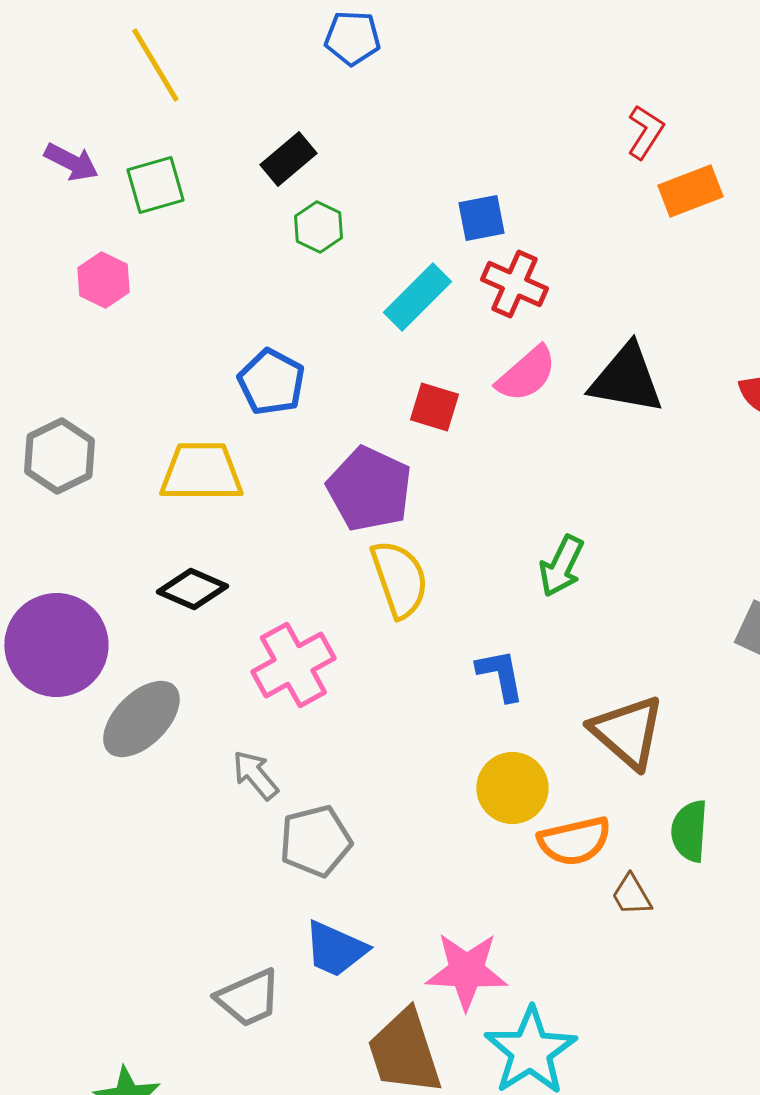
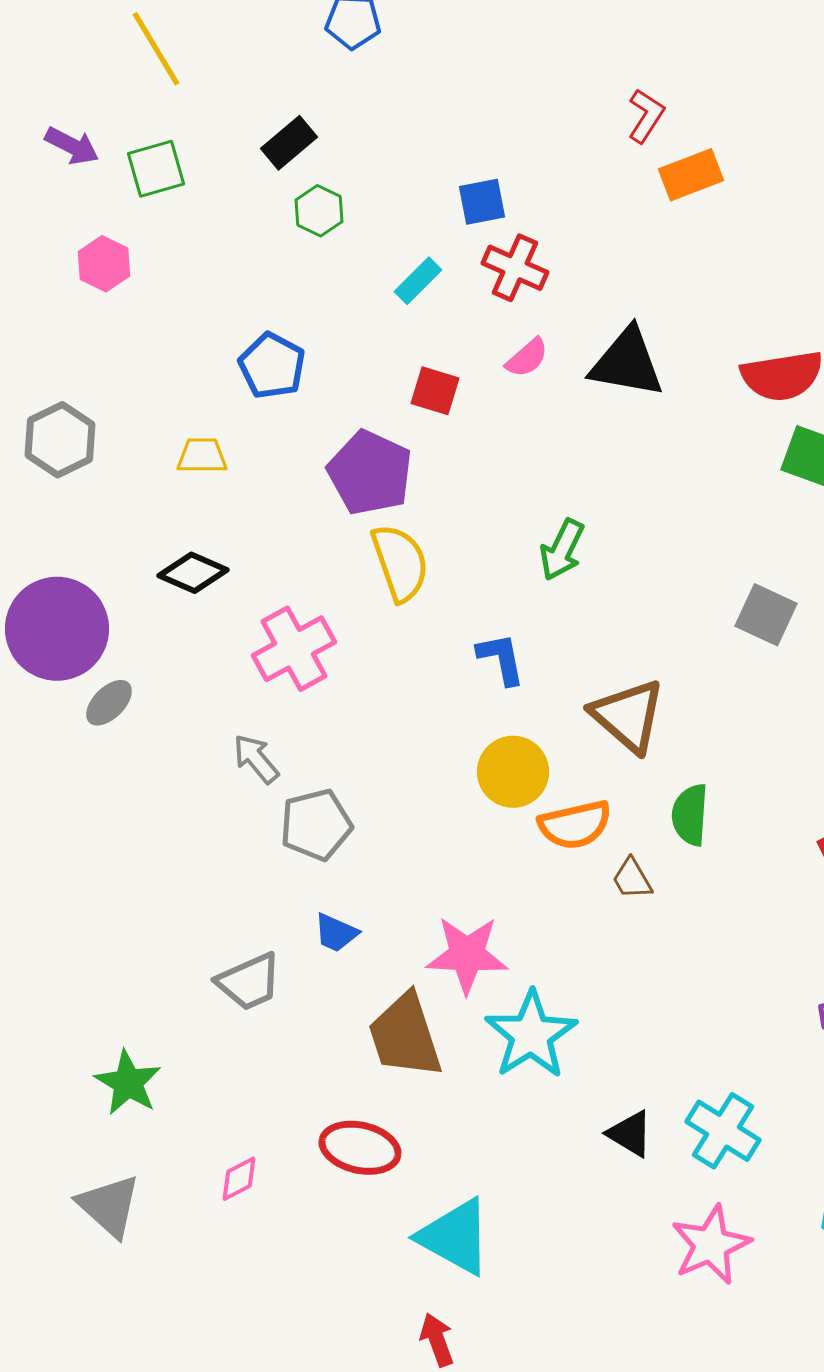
cyan rectangle: (417, 297) -> (418, 281), size x0.7
pink semicircle: (526, 374) -> (527, 358), size x0.7
yellow trapezoid: (201, 472) -> (202, 456), size x0.6
gray ellipse: (141, 719) -> (109, 703), moved, size x0.6
blue trapezoid: (335, 949) -> (336, 933), size x0.7

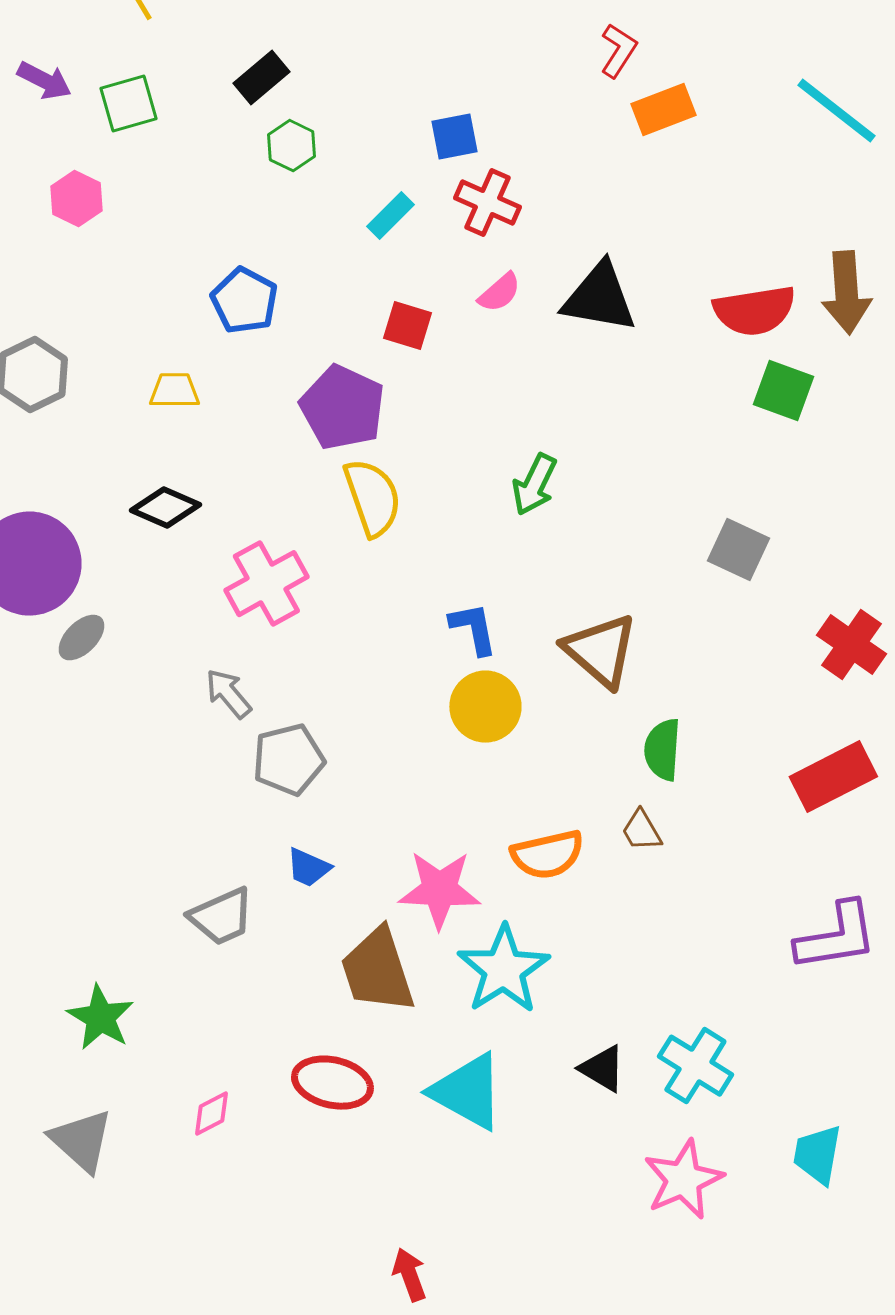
blue L-shape: (501, 659) -> (473, 629), moved
orange semicircle: (575, 825) -> (547, 855), moved
brown trapezoid: (632, 879) -> (641, 831), moved
cyan triangle: (455, 1237) -> (467, 1092), moved

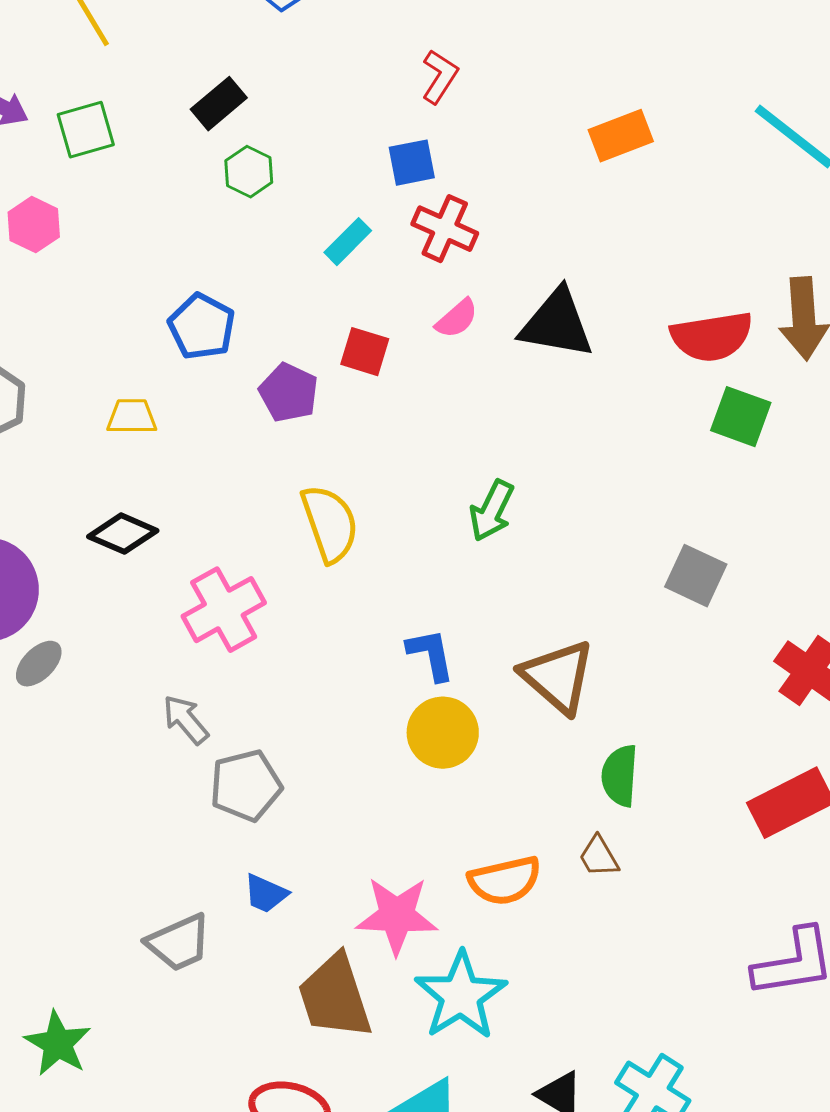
red L-shape: (618, 51) -> (440, 77), moved
purple pentagon: (342, 408) -> (289, 393), moved, size x0.7

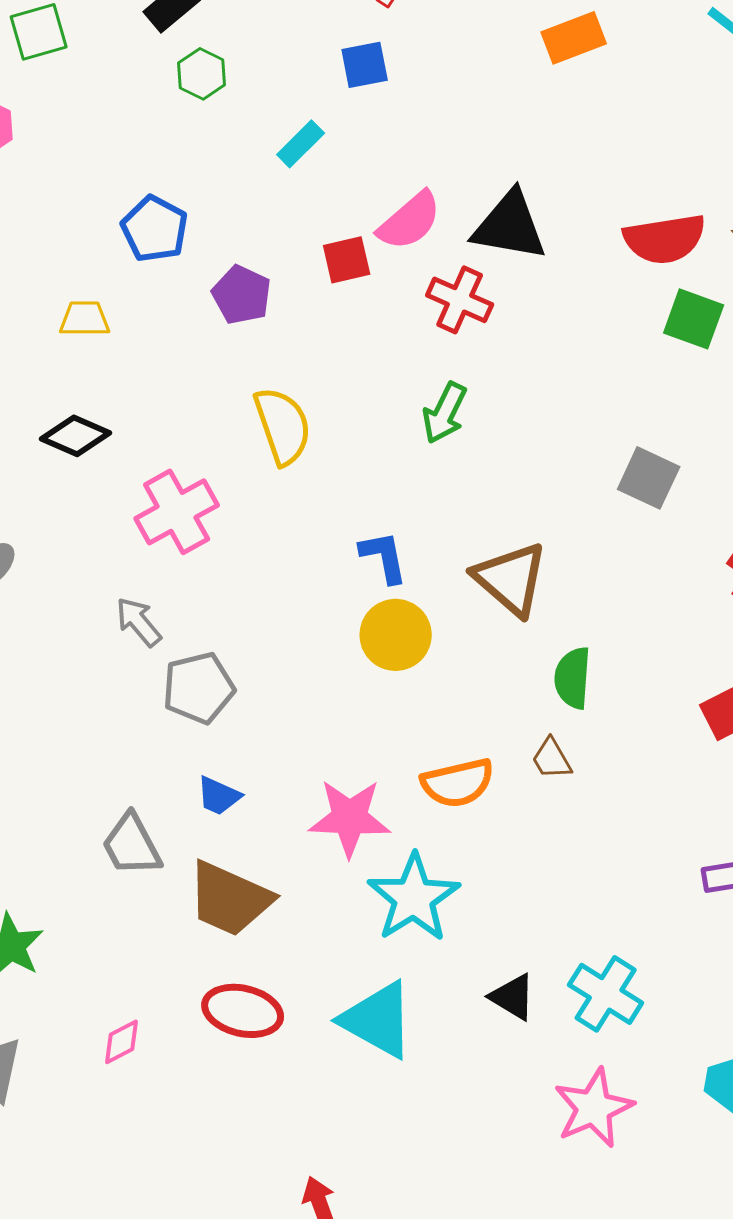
red cross: (445, 229) -> (460, 300), moved
pink semicircle: (457, 319) -> (410, 221), size x1.5
red square: (365, 352) -> (347, 260), moved, turned -30
gray trapezoid: (179, 943) -> (132, 845), turned 86
brown trapezoid: (335, 997) -> (230, 899), moved, turned -48

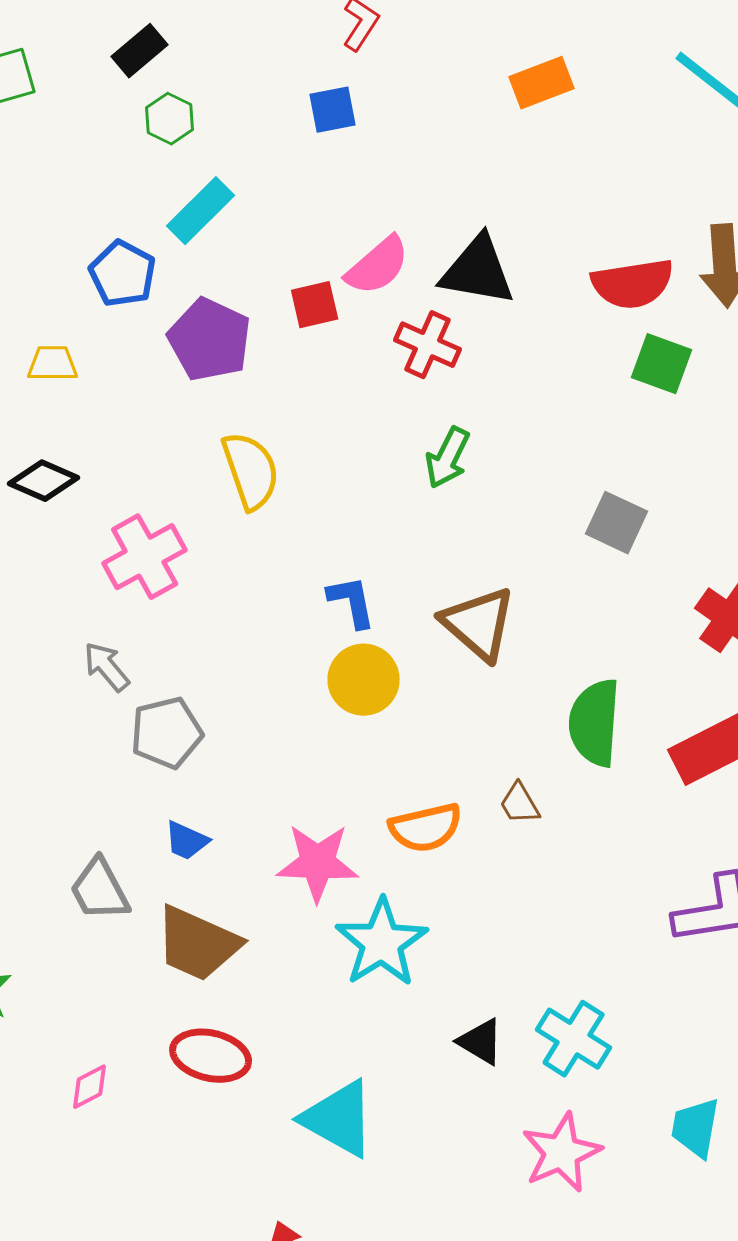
cyan rectangle: (301, 144) -> (201, 211), moved, size x1.4
purple pentagon: (242, 295) -> (210, 340), size x1.4
green arrow: (445, 413) -> (448, 458), moved
green semicircle: (573, 678) -> (595, 723), moved, size x1.4
cyan triangle: (378, 1020) -> (339, 1119), moved

